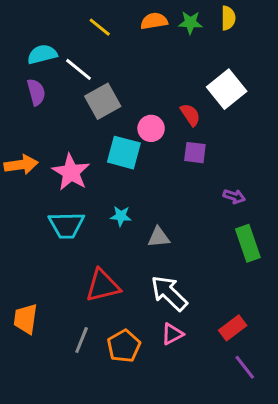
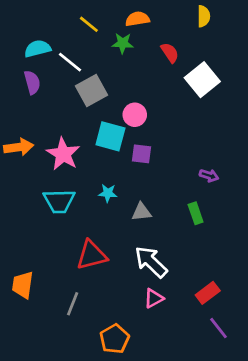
green star: (190, 23) -> (123, 43), moved
red semicircle: (190, 115) -> (170, 53), moved
purple square: (195, 153) -> (142, 154), moved
green rectangle: (248, 243) -> (196, 213), moved, size x0.7
orange pentagon: (124, 346) -> (115, 339), moved

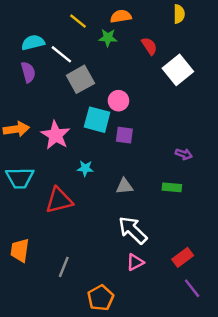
cyan star: (108, 193) -> (85, 168), moved
cyan trapezoid: (59, 201) -> (20, 178), moved
green rectangle: (196, 213) -> (172, 187), turned -66
red triangle: (92, 255) -> (59, 200), moved

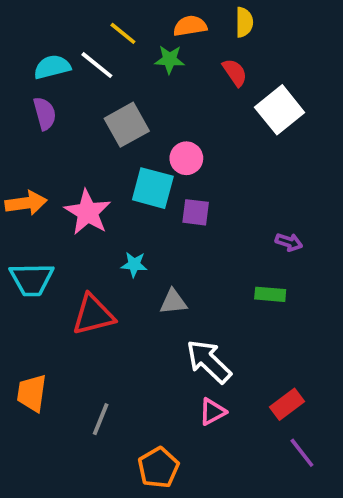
yellow semicircle: (179, 14) -> (244, 22), moved
white line: (61, 54) -> (97, 65), moved
gray triangle: (124, 186) -> (173, 302), moved

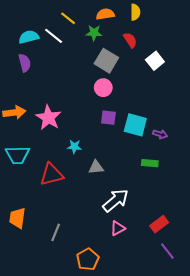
white square: (280, 110) -> (155, 61), size x0.7
gray square: (127, 125) -> (106, 61), moved, turned -30
cyan square: (153, 188) -> (135, 125), moved
white arrow: (209, 361) -> (116, 200), turned 96

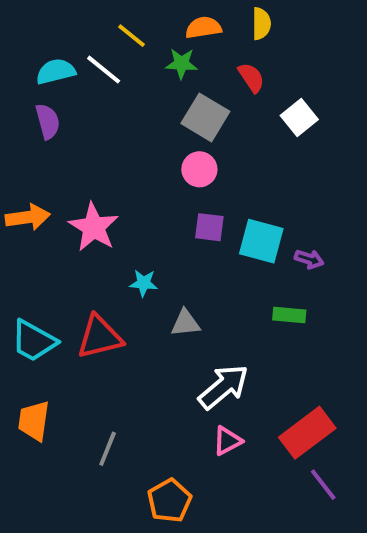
cyan trapezoid: (17, 155) -> (34, 341), moved, turned 30
red rectangle: (159, 224) -> (307, 433), size x1.5

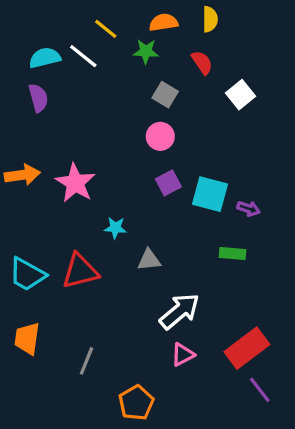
gray square: (205, 117) -> (165, 95), size x0.7
purple square: (209, 227) -> (168, 183), turned -35

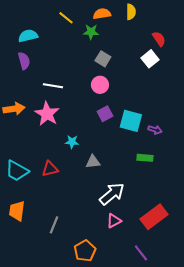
white line: (83, 56) -> (53, 86), moved, turned -30
red semicircle: (202, 63) -> (159, 39), moved
red triangle: (80, 271) -> (50, 169), size x0.7
purple line: (260, 390) -> (141, 253), moved

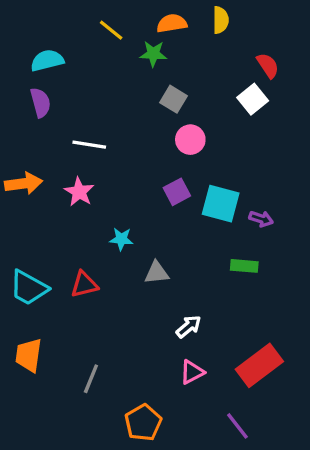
pink circle: (100, 85) -> (190, 140), moved
pink star: (47, 114) -> (79, 192), size x0.7
white arrow: (112, 194) -> (189, 327), size x0.6

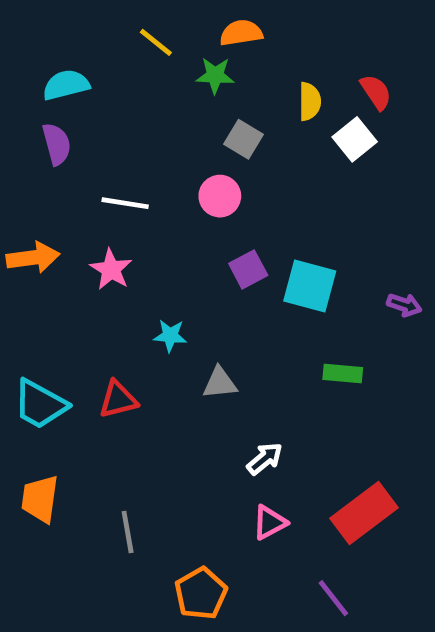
yellow semicircle: (221, 20) -> (310, 101), moved
pink circle: (190, 140) -> (220, 196), moved
purple arrow: (261, 219) -> (404, 305), moved
gray line: (91, 379) -> (128, 532), turned -32

